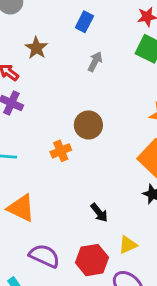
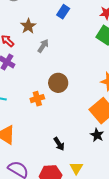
gray arrow: (95, 62) -> (43, 46), moved
yellow triangle: (128, 245) -> (76, 168), turned -40

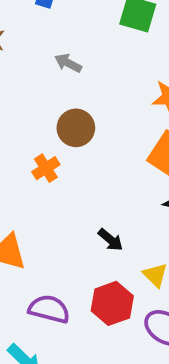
gray arrow: (43, 46) -> (68, 63), moved, turned -80

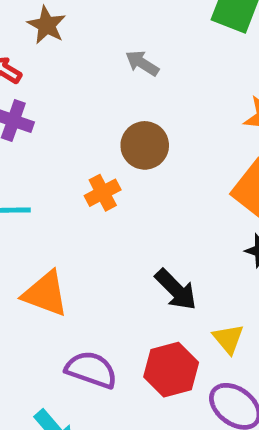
black arrow: (111, 240) -> (176, 290), size x1.4

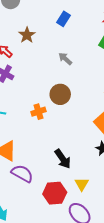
purple semicircle: (91, 370) -> (22, 173), moved

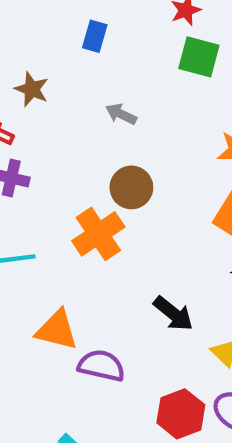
orange cross: (38, 112) -> (98, 234), size x1.6
red hexagon: (55, 193) -> (181, 414), moved

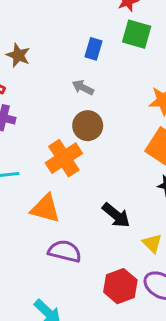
blue rectangle: (95, 36) -> (94, 49), moved
gray arrow: (121, 114) -> (83, 87), moved
orange triangle: (57, 330) -> (45, 209), moved

